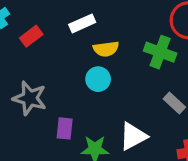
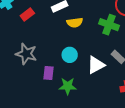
cyan circle: (98, 79) -> (70, 55), moved
white triangle: (133, 136) -> (96, 65), moved

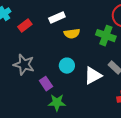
purple rectangle: (48, 73) -> (46, 84), turned -40
green star: (68, 86) -> (57, 103), moved

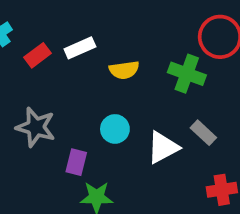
white rectangle: (57, 18) -> (80, 48), moved
purple rectangle: (46, 84) -> (76, 162), turned 48

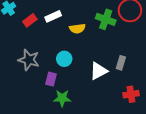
green cross: (187, 74) -> (106, 19), moved
cyan circle: (115, 129) -> (64, 59), moved
gray rectangle: (203, 133) -> (121, 63), turned 64

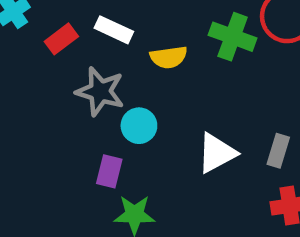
white rectangle: (53, 16) -> (114, 30), turned 49
gray star: (29, 60) -> (100, 91), moved
gray rectangle: (121, 63) -> (278, 151), moved

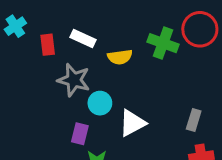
red rectangle: (61, 39) -> (48, 45), turned -60
white triangle: (217, 153) -> (132, 123), moved

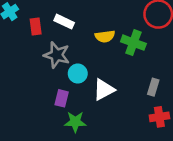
green cross: (163, 43) -> (133, 43), moved
yellow semicircle: (120, 57) -> (105, 36), moved

